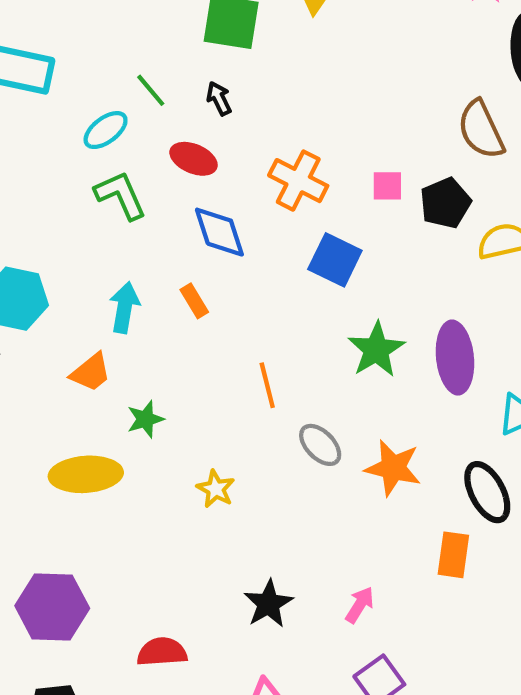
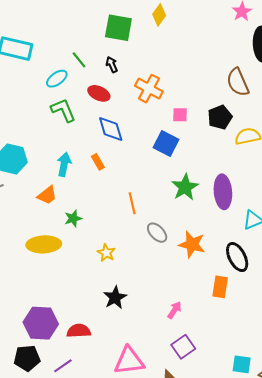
orange cross: (298, 181) -> (149, 89), moved
pink square: (387, 186) -> (180, 115), moved
black star: (268, 604) -> (115, 298), moved
purple hexagon: (52, 607) -> (41, 323), moved

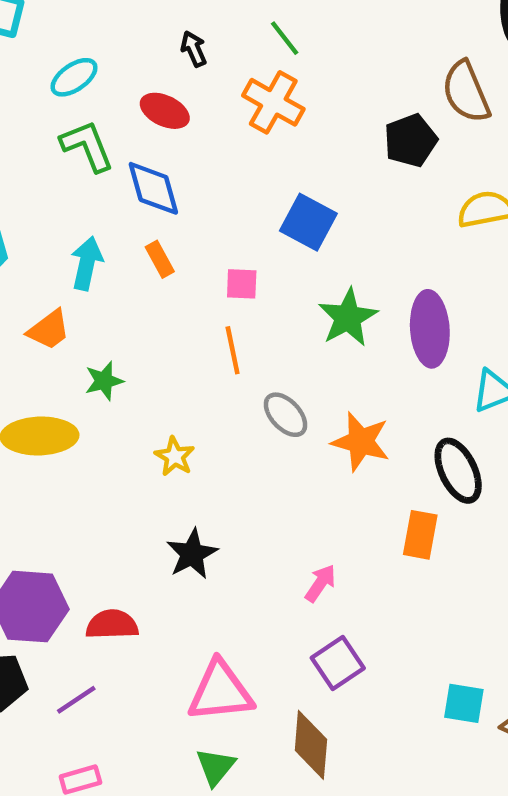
green line: (79, 60) -> (285, 38), moved
pink square: (180, 115) -> (242, 284), moved
black pentagon: (220, 117) -> (411, 140), moved
blue diamond: (111, 129) -> (153, 188), moved

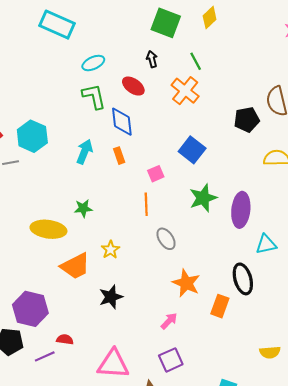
pink square: (242, 284) -> (156, 174), turned -35
orange trapezoid: (49, 330) -> (75, 266), moved, size x1.4
orange star: (361, 442) -> (186, 283), moved
red semicircle: (112, 625) -> (65, 339), moved, size x0.7

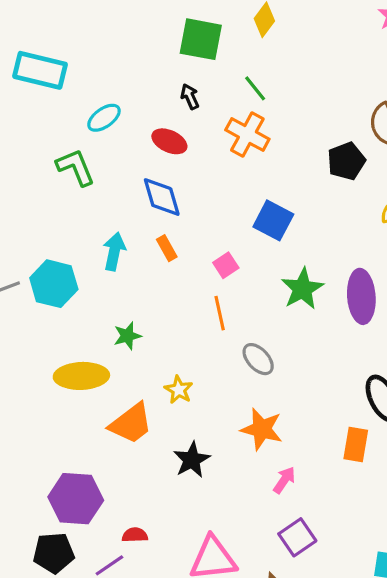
green L-shape: (94, 96) -> (76, 167), moved
cyan hexagon: (32, 136) -> (54, 284), moved
orange star: (186, 283) -> (262, 429), moved

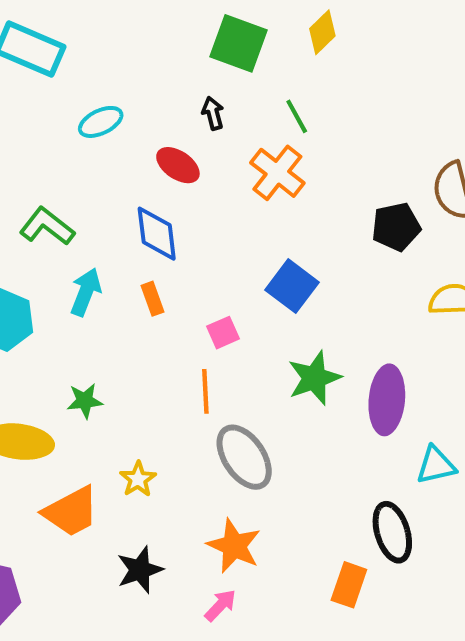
green L-shape: (76, 167) -> (47, 226), moved, turned -39
gray ellipse: (258, 359) -> (244, 457), size x1.5
pink arrow: (284, 480) -> (220, 605), moved

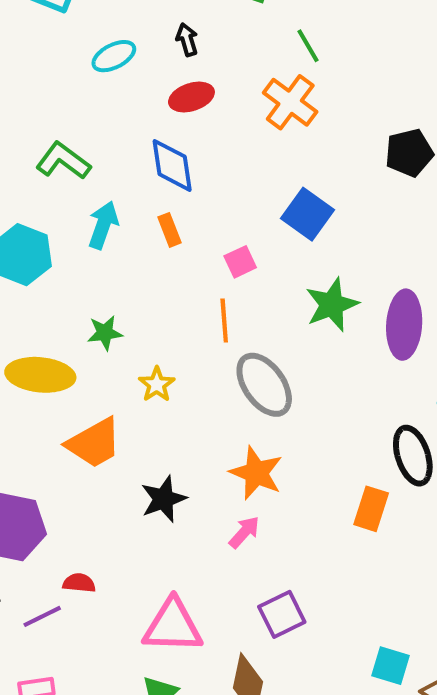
black arrow: (213, 113) -> (187, 40), moved
red ellipse: (178, 165) -> (191, 97), turned -51
yellow star: (138, 479) -> (157, 384), moved

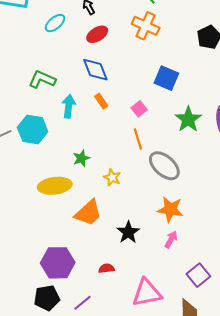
red semicircle: (79, 583) -> (106, 268), moved

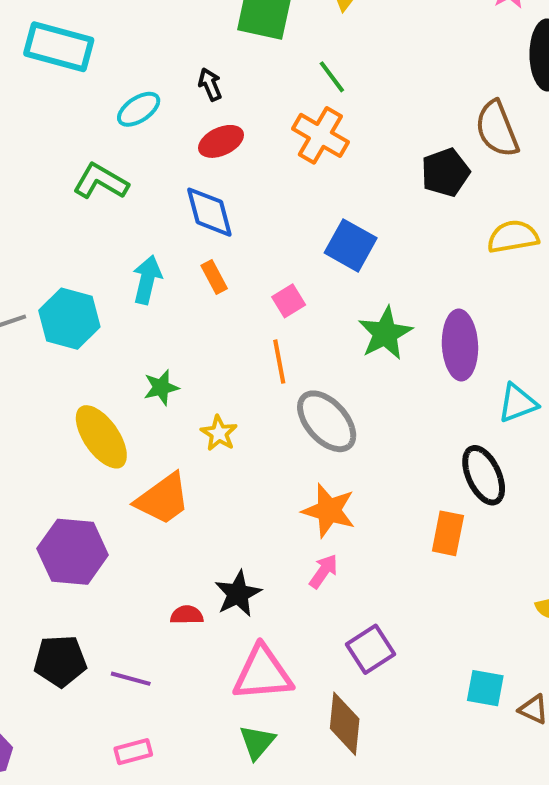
green L-shape: (42, 79) -> (101, 181), moved
yellow ellipse: (55, 186) -> (101, 437), turned 56
black star: (128, 232) -> (238, 594), moved
purple hexagon: (58, 263) -> (73, 552), moved
purple line: (82, 303) -> (131, 679), turned 48

